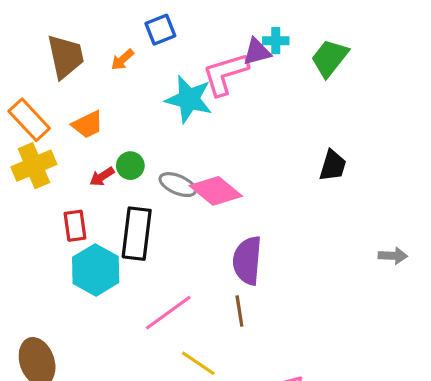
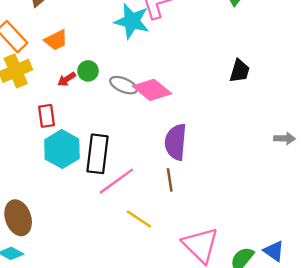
black rectangle: (137, 234) -> (97, 154), moved

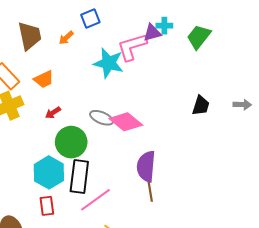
green circle: (88, 71) -> (71, 142), moved, size x1.8
red rectangle: (47, 116) -> (47, 206), moved
gray arrow: (285, 138) -> (242, 105), moved
brown line: (170, 180) -> (150, 192), moved

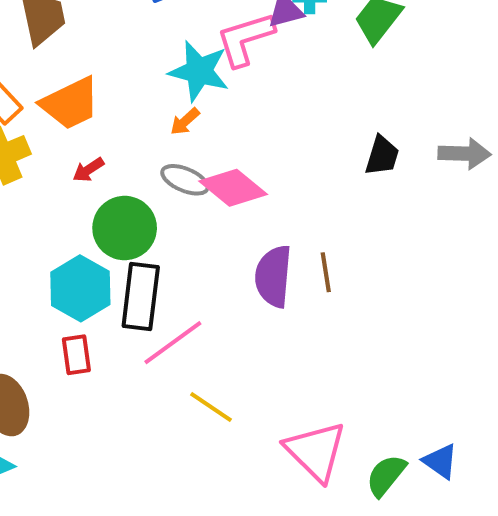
orange arrow: (66, 38) -> (185, 121), moved
orange trapezoid: (44, 79) -> (70, 103), size x1.5
gray arrow: (242, 105) -> (464, 154), size x1.4
brown line: (150, 192) -> (326, 272), moved

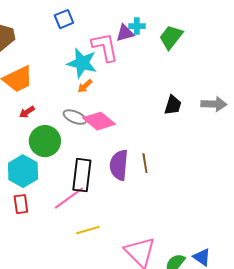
pink L-shape: (245, 39) -> (105, 47), turned 96
orange arrow: (185, 121) -> (85, 86), moved
black rectangle: (141, 296) -> (82, 175), moved
yellow line: (211, 407) -> (88, 230), turned -50

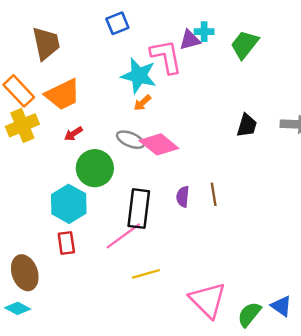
purple semicircle: (119, 165) -> (183, 197), size x0.6

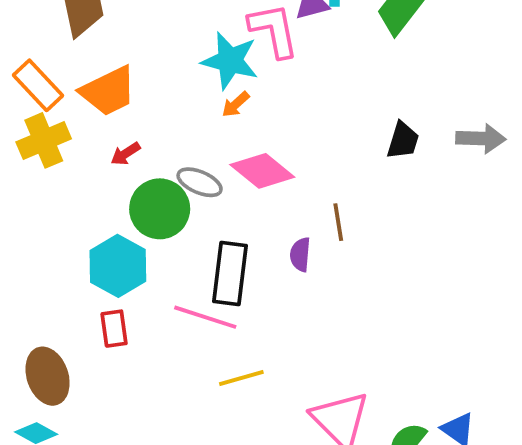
gray ellipse: (130, 140) -> (200, 182), moved
brown line: (214, 194) -> (338, 222), moved
pink line: (123, 236) -> (205, 317), turned 54

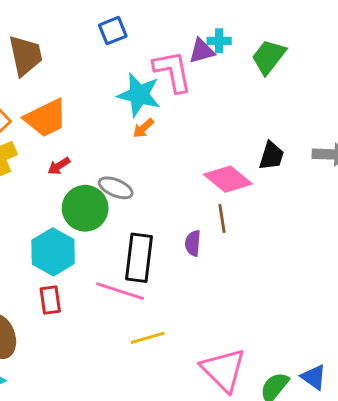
pink diamond: (262, 171) -> (228, 179), moved

